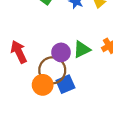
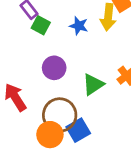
purple circle: (61, 52) -> (54, 68), moved

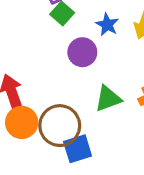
purple circle: (54, 68) -> (82, 52), moved
orange circle: (50, 135) -> (22, 122), moved

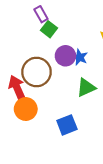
blue star: (107, 25) -> (80, 57), moved
brown circle: (60, 126) -> (36, 72), moved

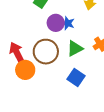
brown circle: (36, 72) -> (46, 52), moved
blue square: (67, 125) -> (76, 77), moved, turned -30

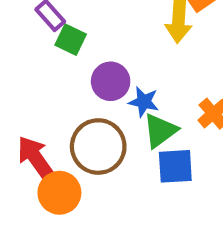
blue star: (68, 23) -> (144, 102), moved
blue square: (76, 77) -> (175, 166), moved, turned -30

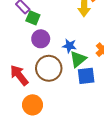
purple circle: (111, 81) -> (41, 39), moved
orange circle: (59, 193) -> (33, 105), moved

